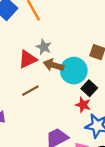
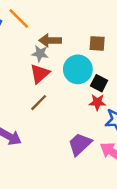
red triangle: (28, 59) -> (40, 74), moved
brown arrow: (54, 65) -> (50, 40), moved

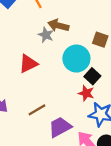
red triangle: (40, 74) -> (28, 64), moved
brown line: (39, 103) -> (37, 110), moved

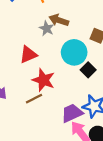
red star: (86, 93) -> (43, 80), moved, size x1.5
purple trapezoid: (60, 127) -> (72, 113), moved

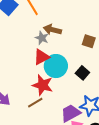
cyan circle: (74, 52) -> (56, 66), moved
red triangle: (28, 55) -> (41, 57), moved

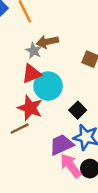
brown arrow: (52, 30) -> (47, 42), turned -30
black square: (82, 73) -> (78, 110), moved

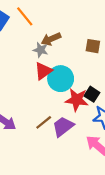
red star: (30, 108) -> (77, 100), moved
purple trapezoid: (61, 145) -> (63, 127), moved

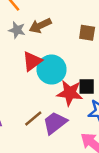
gray star: (41, 50) -> (17, 30), moved
black square: (92, 94) -> (87, 86), turned -32

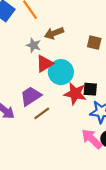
gray star: (17, 30) -> (34, 45), moved
purple trapezoid: (55, 123) -> (31, 96), moved

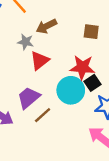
cyan circle: (61, 72) -> (71, 90), moved
black square: (90, 89) -> (93, 83), turned -32
red star: (75, 94) -> (82, 67), moved

